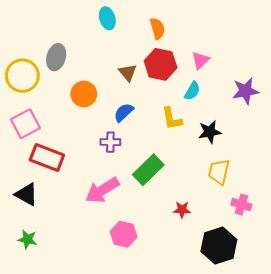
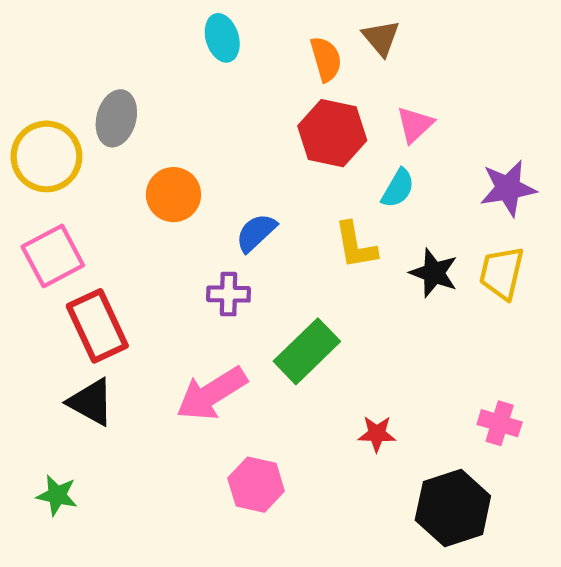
brown triangle: (128, 73) -> (381, 38), moved
black star: (210, 132) -> (434, 273), turned 30
red rectangle: (47, 157) -> (97, 326), turned 44
yellow trapezoid: (219, 172) -> (502, 273), moved
black triangle: (26, 194) -> (91, 402), moved

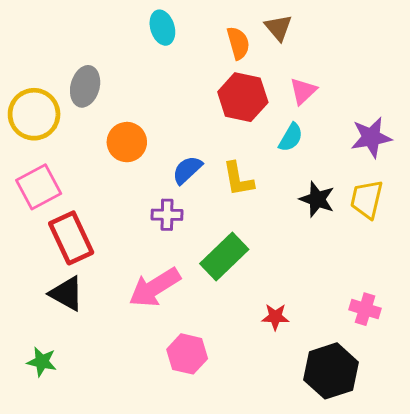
yellow L-shape: (356, 245) -> (238, 179), moved

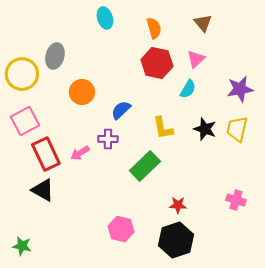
brown triangle: (278, 28) -> (203, 23), moved
yellow L-shape: (238, 179) -> (163, 128), moved
pink arrow: (155, 287) -> (80, 153), moved, size x0.6
green star: (42, 362) -> (22, 246), moved
black hexagon: (331, 371) -> (176, 240), moved

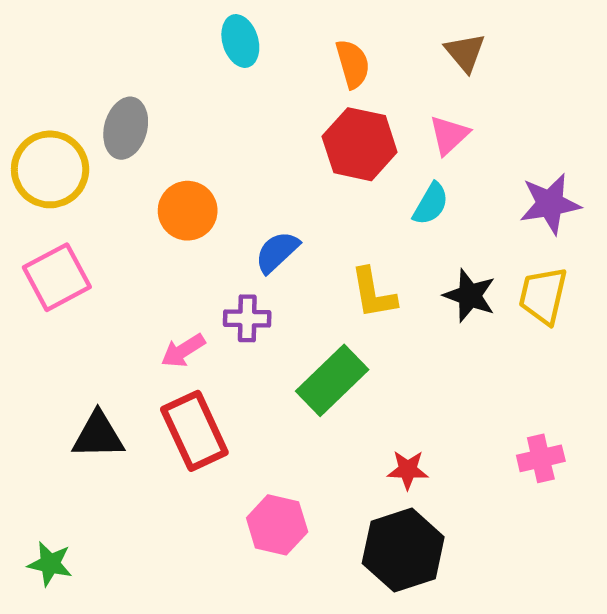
red rectangle: (46, 154) -> (194, 431), moved
black triangle: (43, 190) -> (98, 435), turned -30
pink cross: (236, 200) -> (541, 458), turned -30

